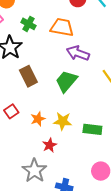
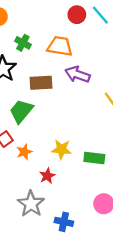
brown rectangle: (28, 76) -> (41, 83), moved, turned -66
green trapezoid: (66, 81) -> (21, 111), moved
orange star: (38, 119) -> (24, 152), moved

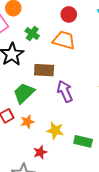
red circle: (77, 15) -> (69, 14), moved
purple arrow: (78, 74) -> (65, 91), moved, turned 40
orange star: (24, 152) -> (27, 122), moved

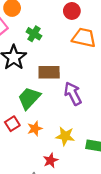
orange trapezoid: (64, 40) -> (84, 38), moved

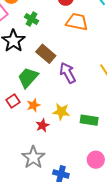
brown rectangle: (49, 72) -> (46, 54), turned 42
red star: (51, 160) -> (42, 125), moved

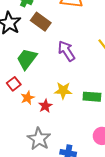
brown rectangle: (46, 54) -> (41, 22), moved
orange star: (33, 105) -> (28, 98), moved

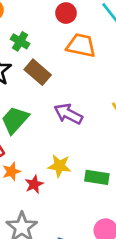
purple arrow: (66, 51) -> (68, 114), turned -35

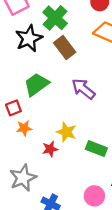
green cross: (20, 41) -> (55, 18), size x1.5
red star: (34, 184) -> (50, 149), moved

